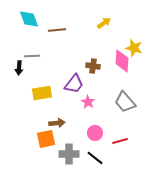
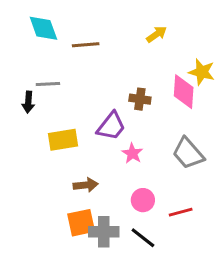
orange square: (46, 139) -> (81, 223), moved

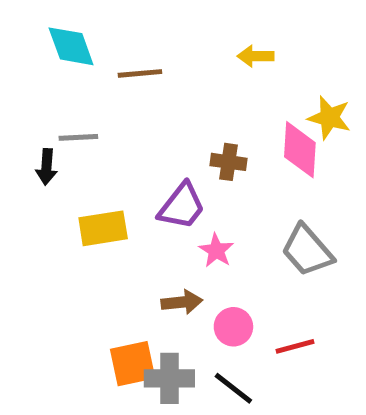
yellow arrow: (156, 34) -> (256, 56), turned -145
brown arrow: (86, 185) -> (182, 302), moved

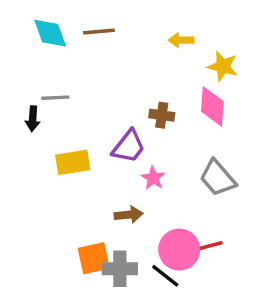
brown line: (140, 73) -> (99, 31), moved
yellow star: (329, 118) -> (223, 66), moved
pink circle: (233, 327) -> (179, 250), moved, size x1.5

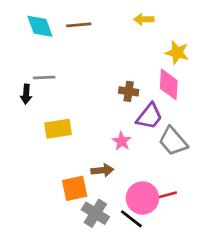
yellow arrow: (181, 40) -> (144, 19), moved
purple trapezoid: (129, 147) -> (149, 116), moved
orange square: (94, 258) -> (75, 188), moved
gray cross: (120, 269) -> (95, 213), turned 32

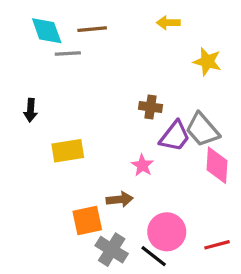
gray line: (44, 77) -> (68, 53), moved
pink diamond: (169, 84) -> (217, 165), moved
gray trapezoid: (173, 141) -> (202, 130), moved
red line: (166, 195) -> (217, 245), moved

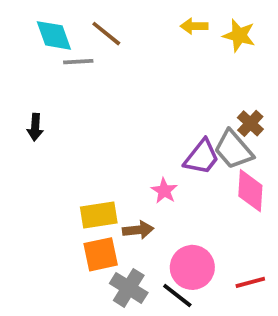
brown line: (92, 29) -> (106, 34), turned 44
yellow star: (207, 62) -> (239, 35), moved
brown cross: (150, 107) -> (250, 123), moved, turned 35
yellow rectangle: (68, 151) -> (99, 215), moved

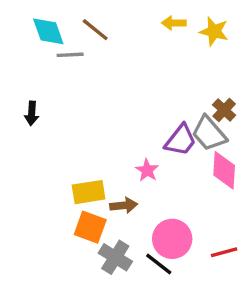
orange square: (101, 254) -> (90, 227), turned 32

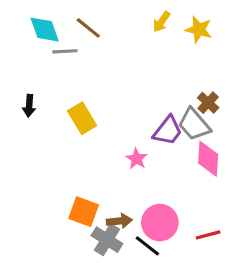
yellow arrow: (174, 23) -> (161, 22), turned -55
yellow rectangle: (89, 192) -> (82, 118), moved, turned 68
brown arrow: (124, 205) -> (119, 221), moved

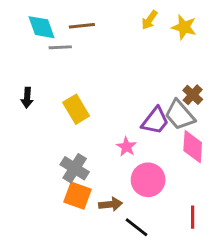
brown line: (88, 28) -> (82, 26), turned -45
pink circle: (160, 223) -> (148, 180), moved
red line: (208, 235) -> (193, 217), turned -75
gray cross: (107, 240) -> (75, 168), moved

